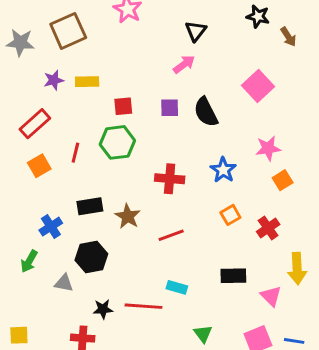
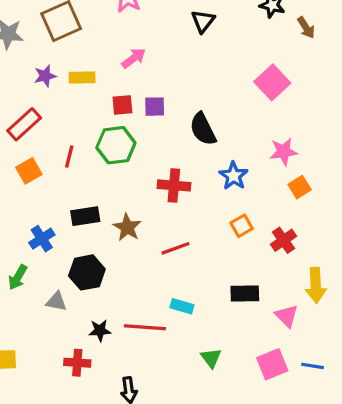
pink arrow: (184, 64) -> (134, 58), moved
purple square: (170, 108) -> (155, 107), moved
black semicircle: (206, 112) -> (203, 129), moved

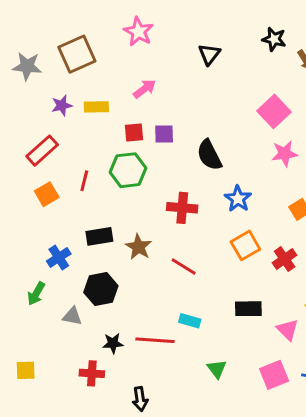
pink star: (283, 152) -> (285, 154), moved
orange square: (242, 226) -> (245, 245), size x1.4
red line: (176, 248) -> (184, 266), turned 52

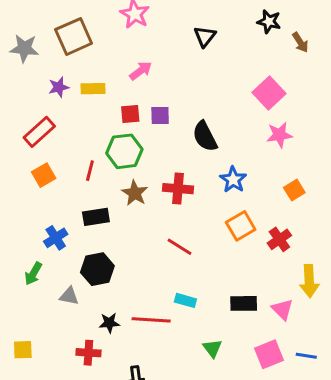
red line: (84, 181) -> (90, 171), moved
brown star: (139, 247) -> (135, 193), moved
black rectangle: (248, 309) -> (244, 303), moved

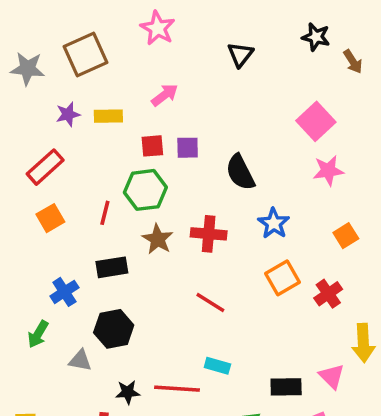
black rectangle: (244, 303) -> (286, 387), moved

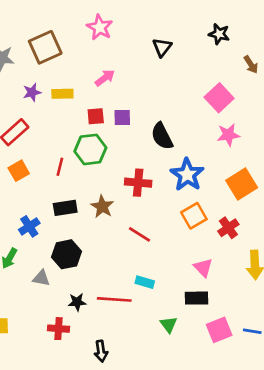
brown arrow: (353, 62) -> (251, 65), moved
blue star: (274, 223) -> (187, 175), size x1.4
orange square: (346, 236) -> (242, 184), size x1.6
brown star: (158, 239) -> (102, 207), moved
pink triangle: (332, 376) -> (203, 268), moved

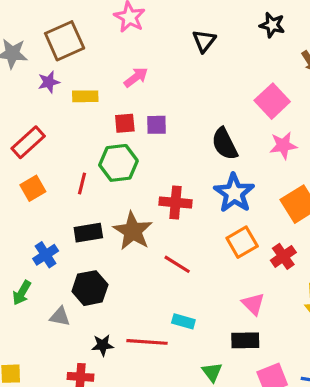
purple star: (32, 92) -> (49, 82), moved
black semicircle: (162, 136) -> (225, 144), moved
brown star: (102, 207) -> (133, 231), size x1.4

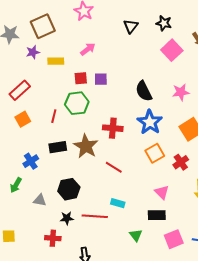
black star: (272, 25) -> (164, 23), moved
pink square: (272, 101) -> (172, 50), moved
black hexagon: (90, 288) -> (69, 189), moved

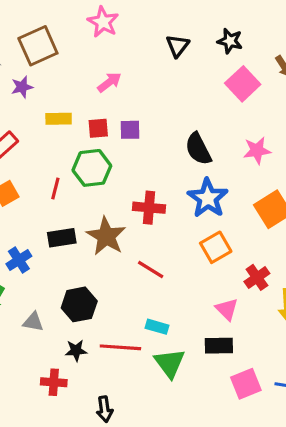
yellow rectangle: (56, 61) -> (59, 119), moved
red cross: (181, 162) -> (257, 277), moved
green triangle: (136, 235) -> (170, 363), moved, size x1.5

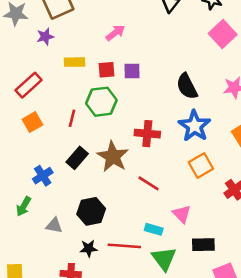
black rectangle: (62, 238) -> (77, 158), turned -40
pink triangle: (227, 309) -> (182, 214), moved

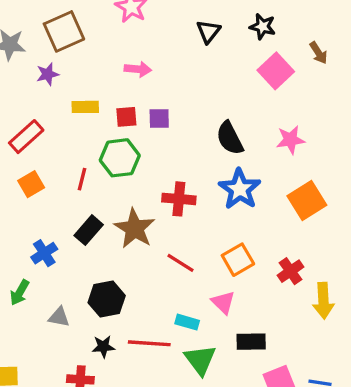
pink arrow: (115, 33) -> (138, 69), turned 42
orange square: (201, 165) -> (238, 260), moved

